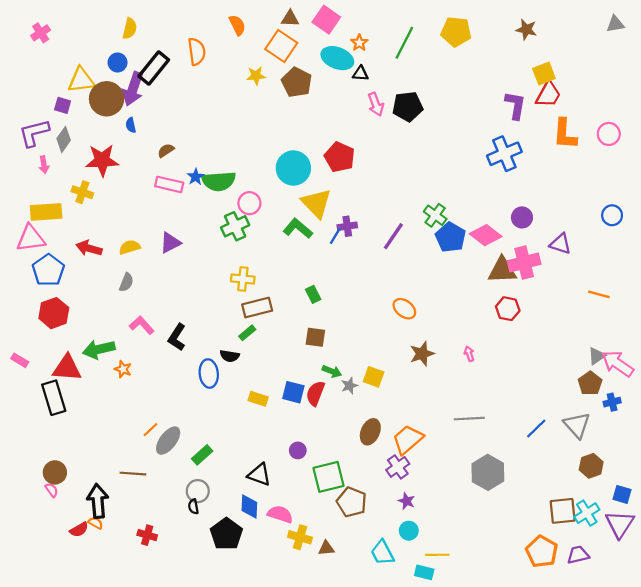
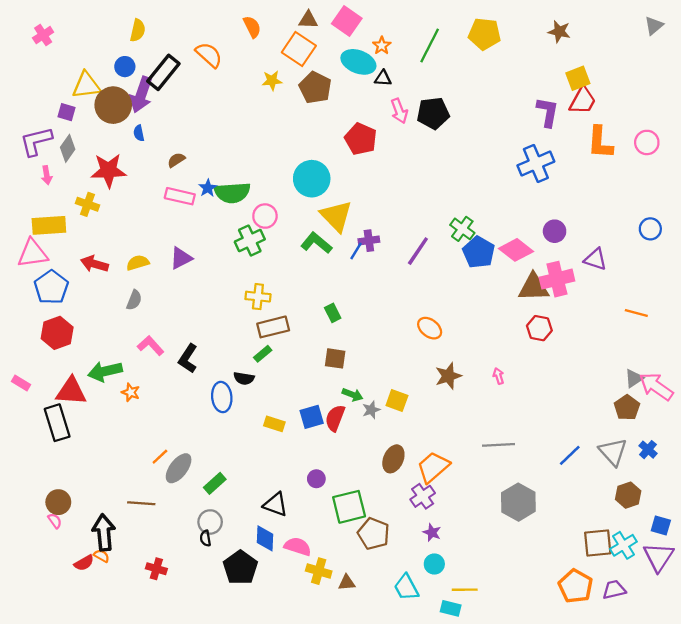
gray triangle: (615, 24) -> (654, 26), turned -30
orange semicircle: (197, 52) -> (209, 55), turned -40
red pentagon: (340, 157) -> (361, 139), moved
blue square: (293, 392) -> (312, 417), turned -30
blue cross: (612, 402) -> (648, 450), moved, turned -35

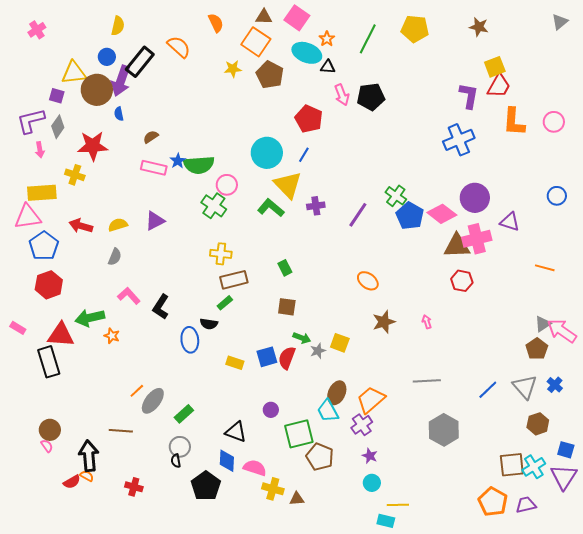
purple circle: (555, 231) -> (475, 198), size x1.5
green cross: (250, 241) -> (214, 206), turned -30
blue line: (356, 251) -> (304, 155), moved
cyan trapezoid: (406, 587) -> (328, 411), moved

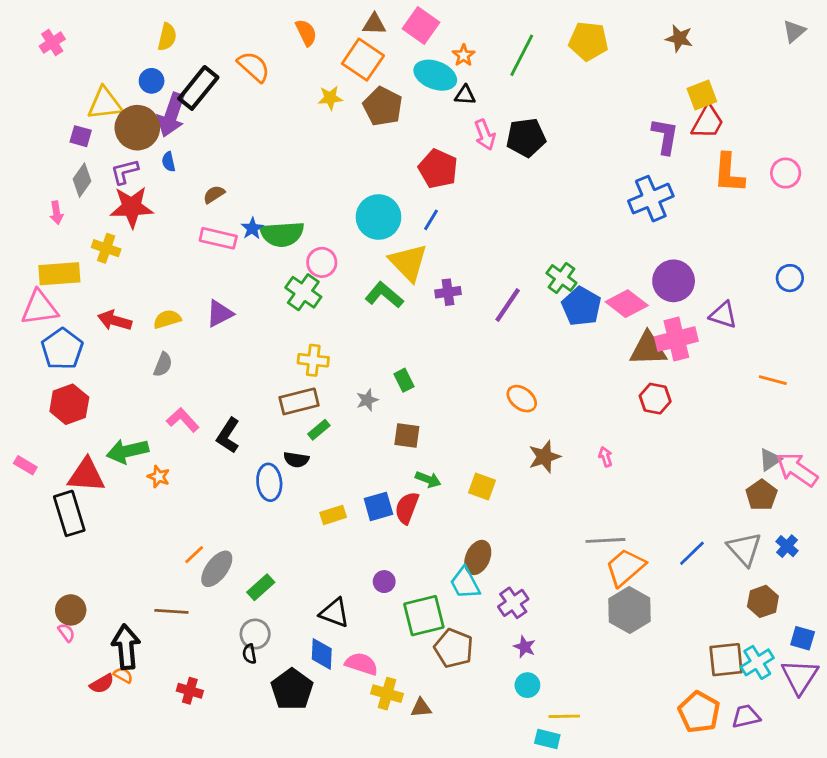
purple L-shape: (31, 121) -> (125, 172), moved, size x0.7
brown rectangle: (234, 280) -> (299, 401), moved
gray star: (318, 351) -> (367, 400), moved
yellow rectangle: (235, 363) -> (333, 515), turned -36
orange trapezoid: (371, 400) -> (625, 567), moved

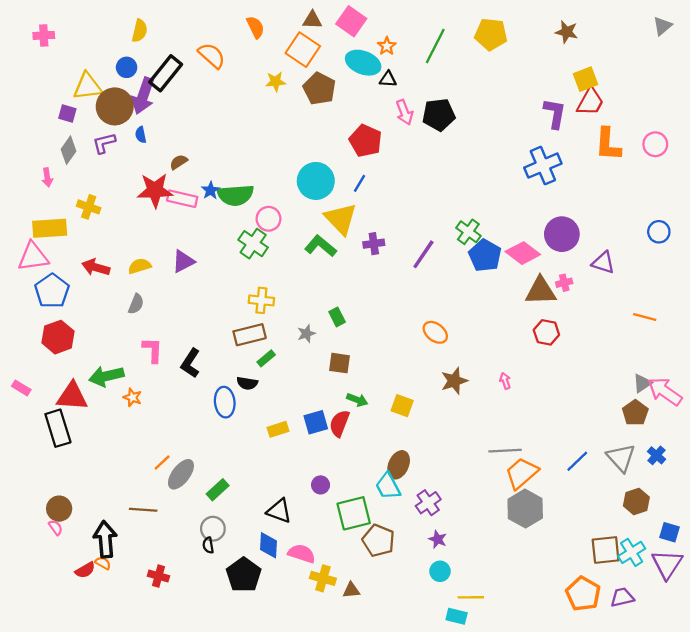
pink cross: (52, 43) -> (44, 35), turned 30
red star: (132, 207) -> (155, 190), moved
pink cross: (676, 339) -> (564, 283), size x0.5
pink L-shape: (183, 420) -> (153, 350), turned 44

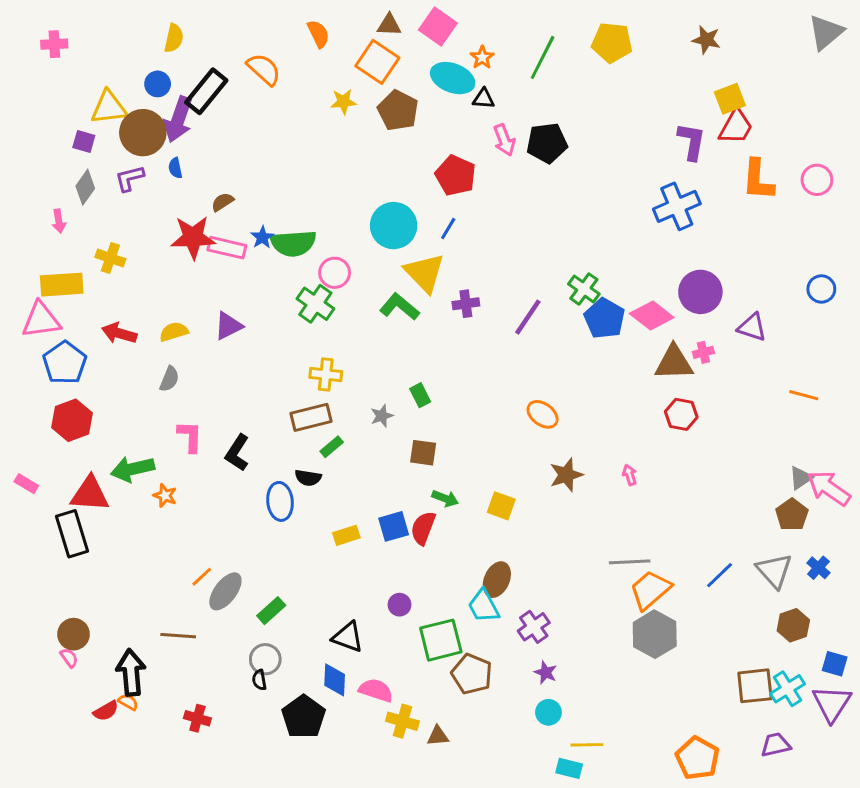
gray triangle: (662, 26) -> (826, 32), size x1.5
orange pentagon: (583, 594) -> (697, 758), moved

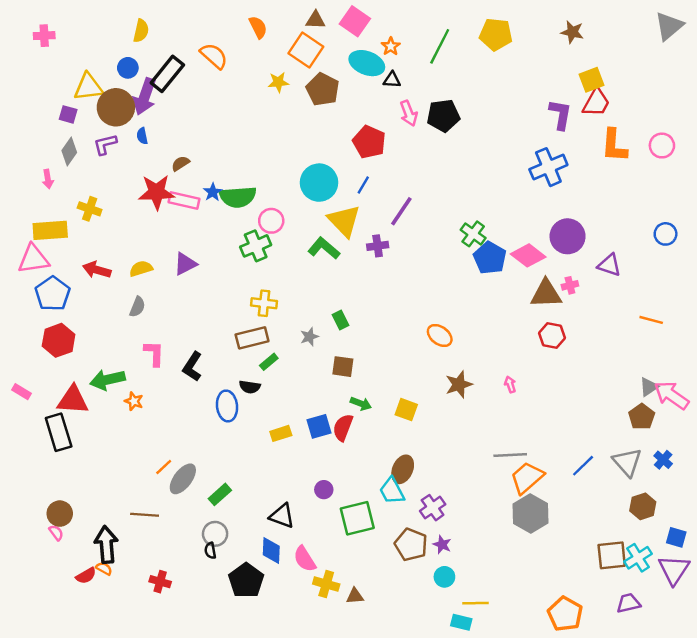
green cross: (315, 304) -> (256, 246), turned 32
purple line: (528, 317) -> (401, 211), moved
brown pentagon: (472, 674) -> (411, 545), moved
pink semicircle: (376, 690) -> (305, 559), turned -140

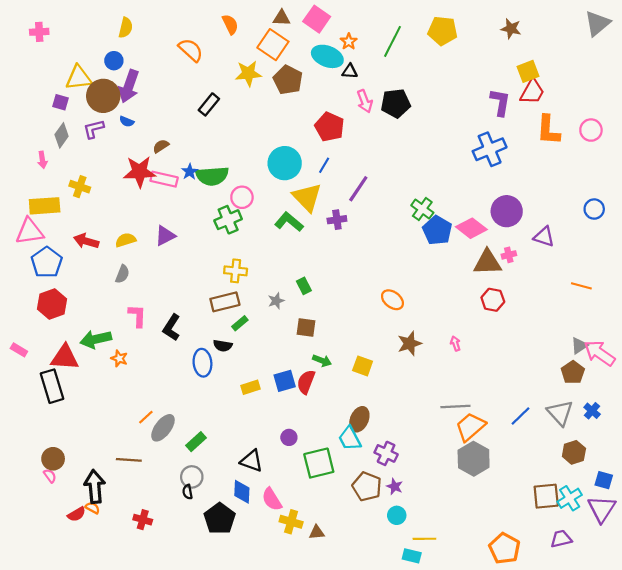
black rectangle: (167, 74) -> (209, 104), moved, size x0.7
yellow star: (278, 82) -> (248, 73), size x1.4
blue semicircle: (142, 136) -> (127, 122), turned -56
purple cross: (433, 508) -> (386, 453), turned -30

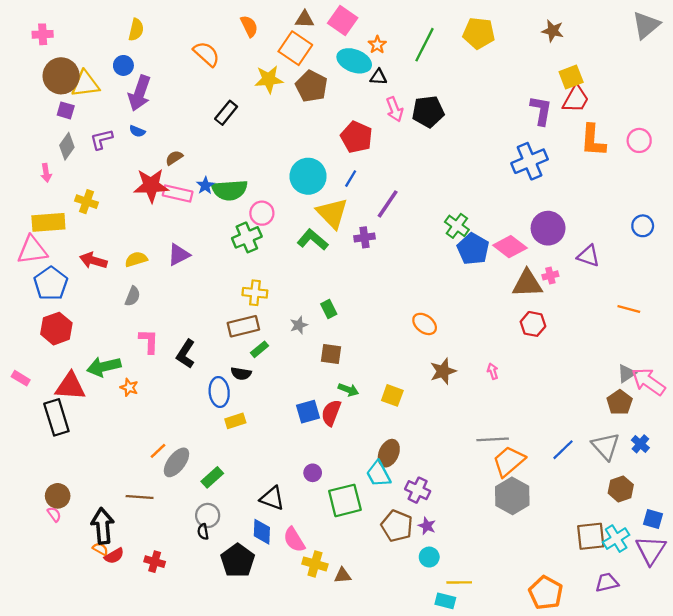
brown circle: (103, 96) -> (61, 76), moved
yellow rectangle: (251, 387) -> (235, 421), moved
red semicircle: (77, 514) -> (114, 556), moved

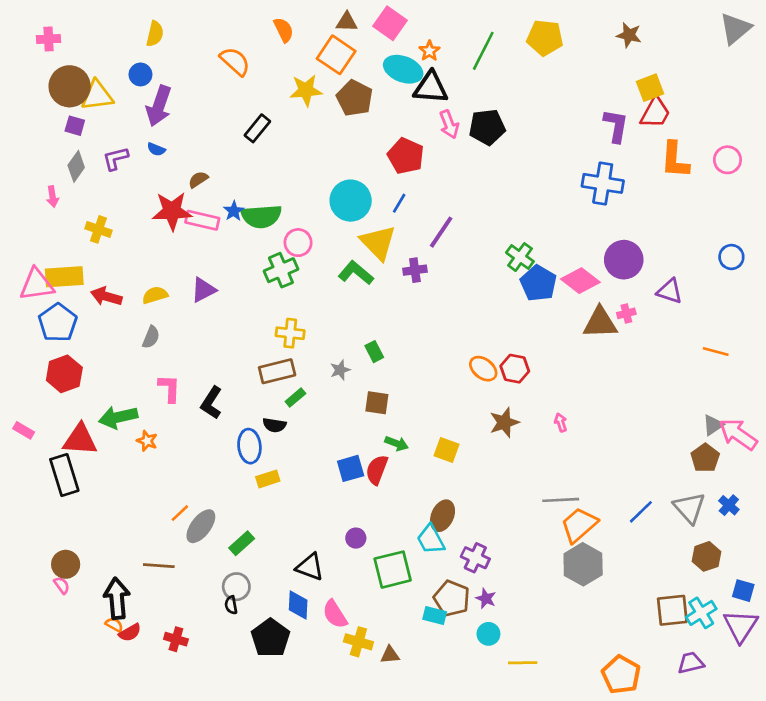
black triangle: (378, 77) -> (431, 88), size x1.8
blue cross: (530, 161) -> (603, 183), turned 32
yellow rectangle: (48, 222) -> (64, 277), moved
red hexagon: (533, 324) -> (515, 369), moved
cyan rectangle: (445, 601) -> (435, 616), moved

